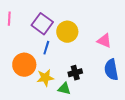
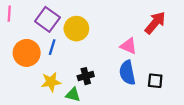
pink triangle: (104, 41) -> (129, 46), moved
orange circle: (24, 65) -> (27, 53), moved

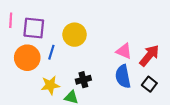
purple square: (47, 19) -> (34, 28), moved, turned -30
red arrow: (155, 23) -> (149, 56), moved
black square: (155, 81) -> (149, 84), turned 32

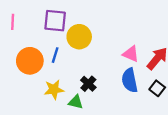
purple square: (34, 28) -> (55, 21), moved
black cross: (83, 80) -> (88, 84), turned -32

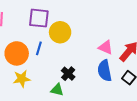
yellow star: (54, 89) -> (22, 79), moved

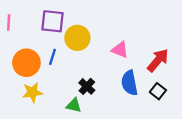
pink triangle: (106, 47) -> (120, 50), moved

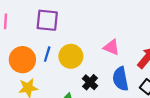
yellow circle: (77, 38) -> (71, 56), moved
black cross: (87, 86) -> (90, 82), moved

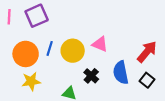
purple square: (47, 20) -> (37, 16), moved, turned -30
pink triangle: (111, 47) -> (100, 44), moved

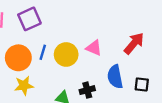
red arrow: (147, 52) -> (134, 43), moved
black cross: (91, 76) -> (87, 90), moved, turned 32
black square: (147, 80) -> (142, 84), turned -32

